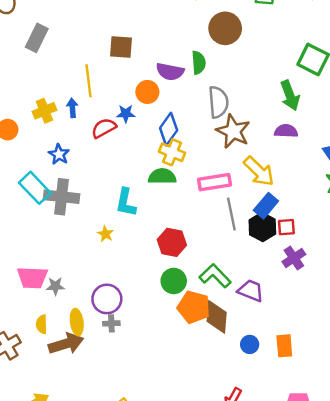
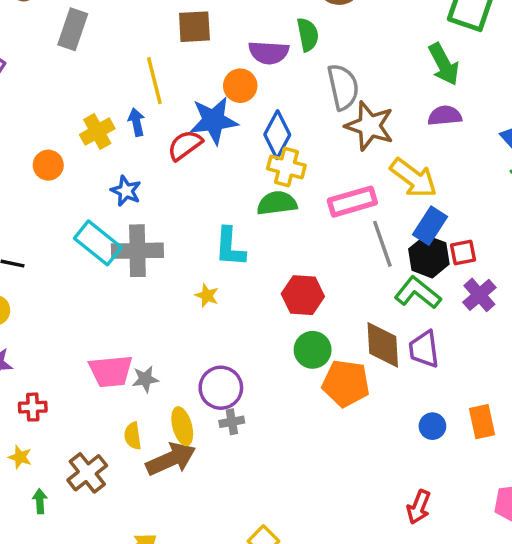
blue star: (126, 114) -> (214, 121), size x1.8
green L-shape: (215, 276) -> (418, 293), moved
purple trapezoid: (251, 291) -> (424, 349), turned -112
brown diamond: (217, 317) -> (383, 345), moved

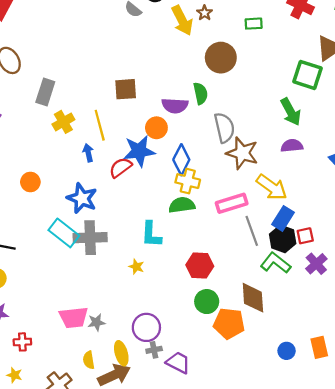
yellow cross: (97, 132) -> (63, 122), moved
blue star: (126, 191) -> (82, 198), size x1.5
purple trapezoid: (424, 349) -> (178, 363), moved, turned 125

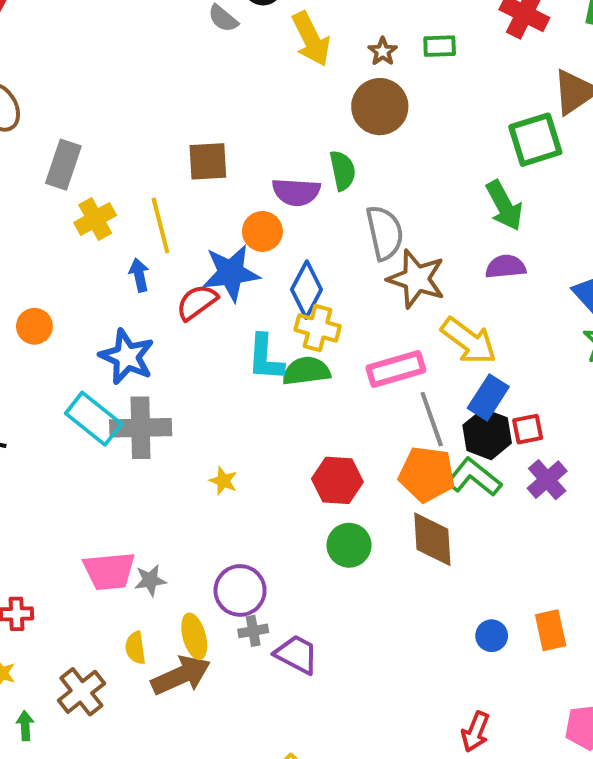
brown star: (205, 13) -> (383, 51), moved
green square: (307, 75) -> (535, 140), turned -36
cyan L-shape: (151, 234) -> (265, 358), moved
orange pentagon: (229, 323) -> (427, 474), moved

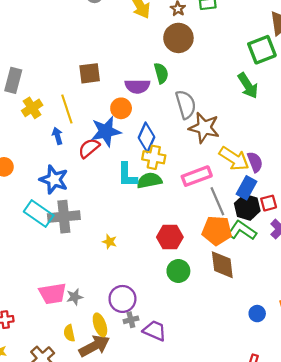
purple semicircle: (506, 267) -> (255, 162), moved, turned 78

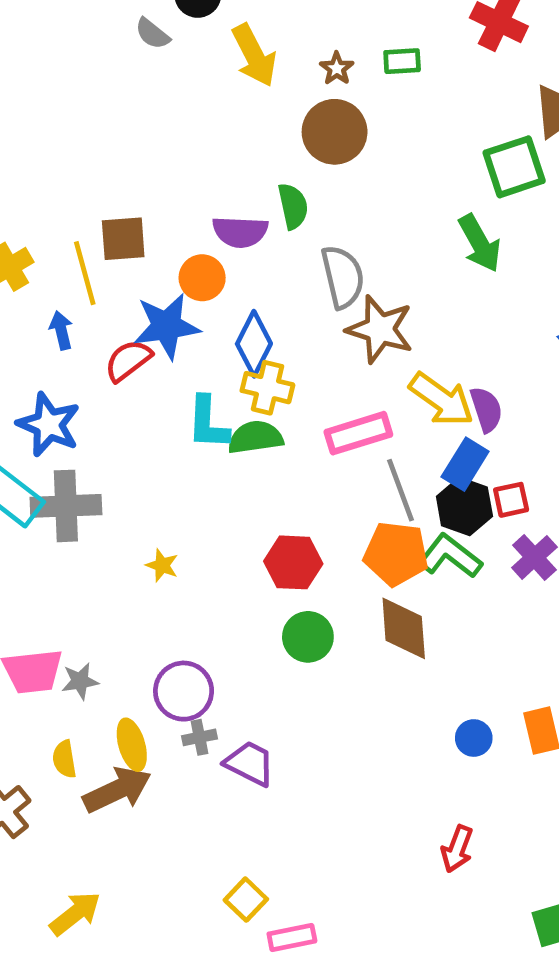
brown square: (90, 73) -> (123, 239), moved

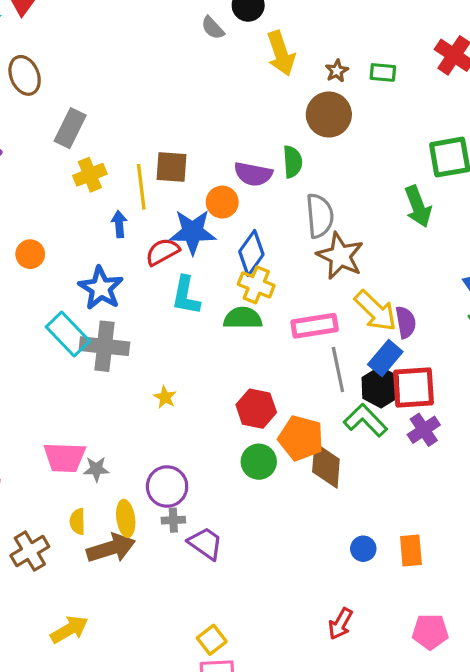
cyan L-shape: (208, 423) -> (186, 296), moved
red square: (511, 500) -> (413, 387), size x1.8
orange pentagon: (396, 554) -> (301, 438), moved
yellow square: (246, 900) -> (212, 640), moved

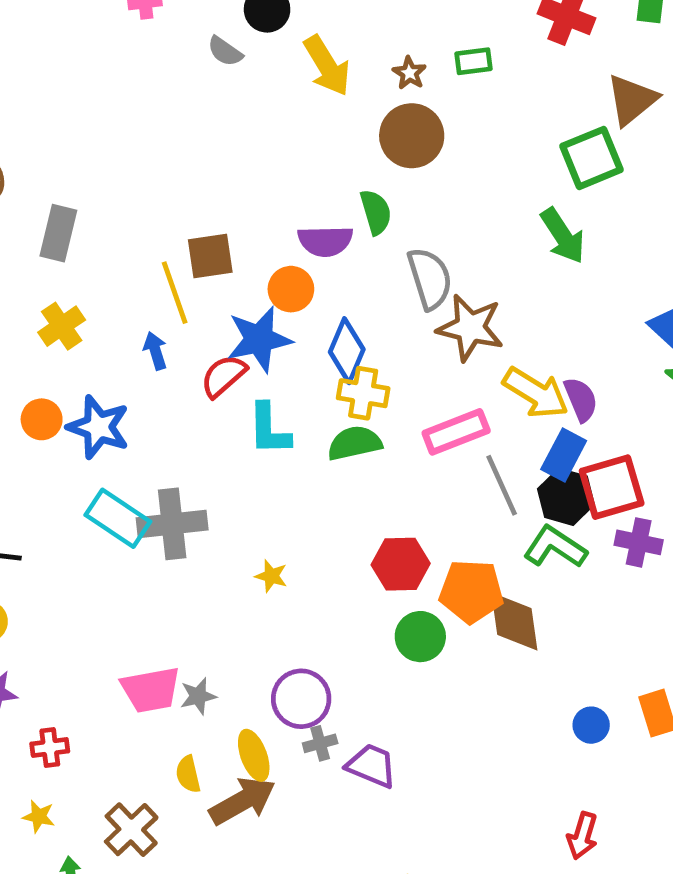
yellow cross: (90, 175) -> (62, 326), moved
blue star: (101, 288) -> (98, 427), moved
purple cross: (424, 430) -> (639, 542), turned -32

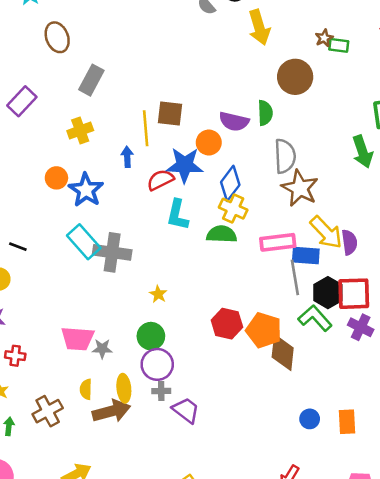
brown star: (409, 73) -> (324, 38), moved
blue rectangle: (564, 455) -> (306, 256), moved, turned 52
red hexagon: (401, 564) -> (227, 324), moved
green circle: (420, 637) -> (151, 336), moved

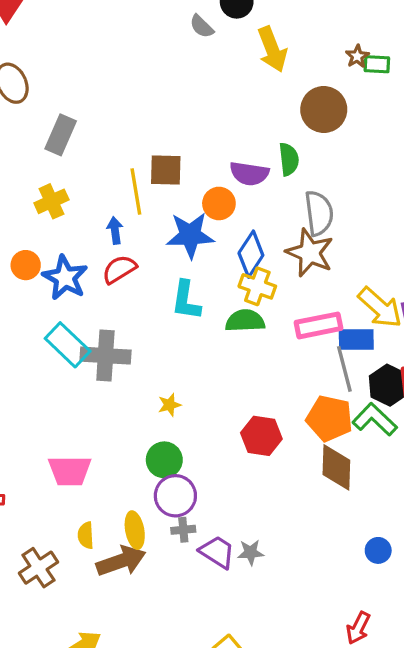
red semicircle: (160, 180) -> (119, 269), moved
brown star: (300, 188) -> (310, 253), moved
yellow star: (158, 294) -> (169, 405), turned 30
orange pentagon: (264, 330) -> (329, 418), moved
gray star: (102, 349) -> (251, 552), moved

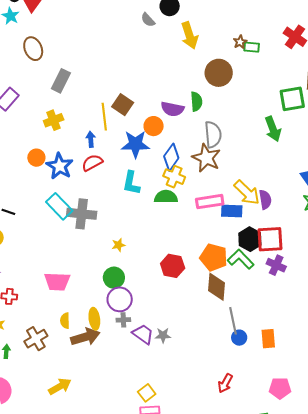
brown square: (166, 170) -> (123, 105), turned 30
gray line: (344, 369) -> (233, 321), moved

